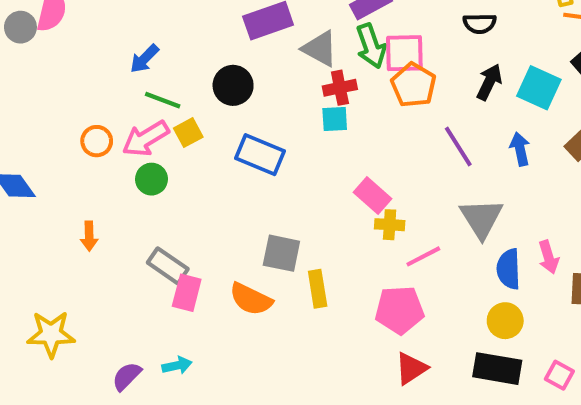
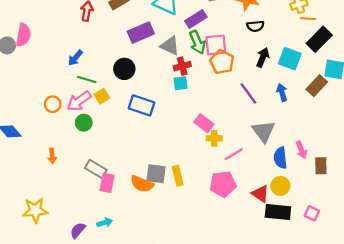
gray square: (281, 253) -> (156, 174), moved
red triangle: (411, 368) -> (260, 194), moved, turned -48

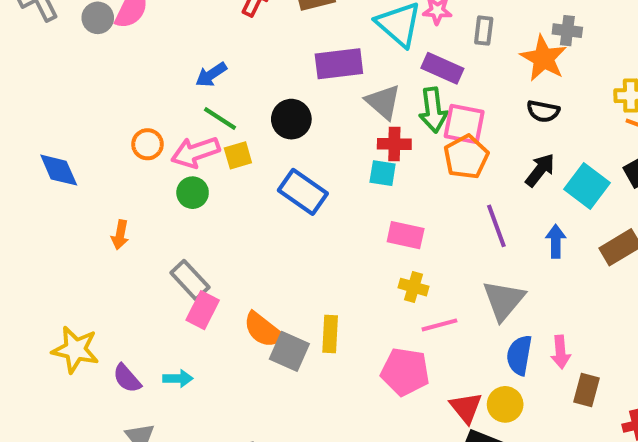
purple rectangle: (196, 19) -> (442, 68), turned 40
pink rectangle: (204, 123) -> (406, 235), moved, turned -42
gray square: (156, 174) -> (289, 351), moved
yellow star: (35, 210) -> (75, 350), moved
purple semicircle: (78, 230) -> (127, 378), turned -98

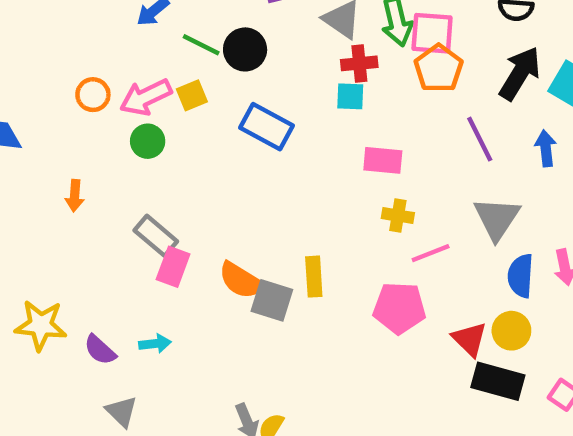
green line: (220, 119) -> (201, 45), moved
black arrow: (540, 170) -> (520, 73), size x1.4

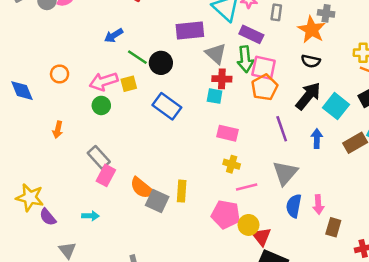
orange circle: (93, 95) -> (60, 74), moved
yellow circle: (511, 331) -> (249, 225), moved
purple semicircle: (100, 350) -> (48, 217), moved

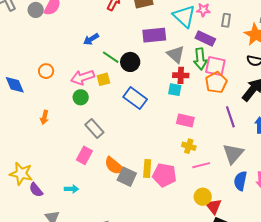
gray rectangle: (99, 157) -> (94, 129), moved
pink pentagon: (226, 214) -> (164, 175), moved

